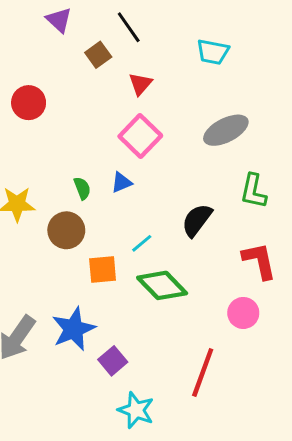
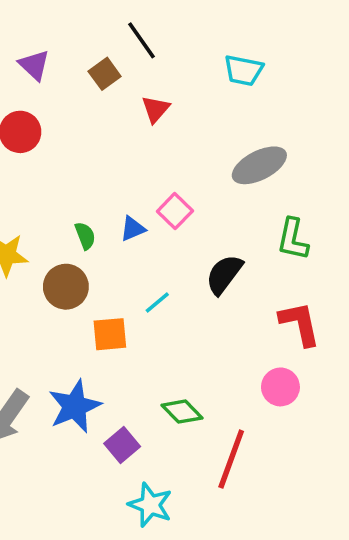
purple triangle: (59, 20) -> (34, 65), moved
pink square: (140, 136) -> (175, 211), moved, size x0.7
green diamond: (162, 285) -> (182, 412), moved, size x0.7

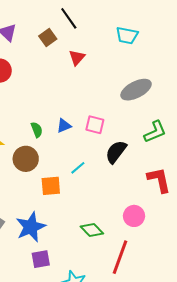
pink square: (175, 211) -> (95, 125), moved, turned -30
green L-shape: (293, 239) -> (155, 132), turned -125
pink circle: (280, 387) -> (134, 216), moved
purple square: (122, 445) -> (41, 259), moved, turned 30

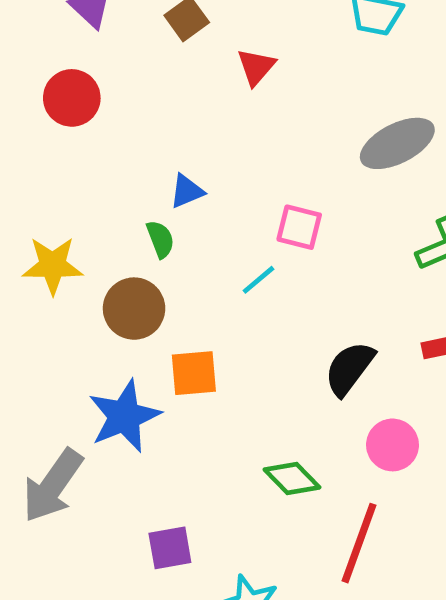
blue triangle: (64, 126) -> (187, 191), moved
black semicircle: (116, 152) -> (349, 368), moved
cyan line: (78, 168) -> (258, 280), moved
blue star: (31, 227) -> (124, 416), moved

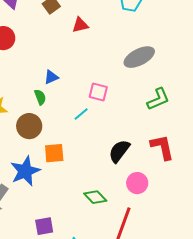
red triangle: (256, 67) -> (80, 25), turned 36

